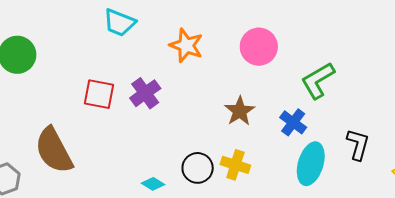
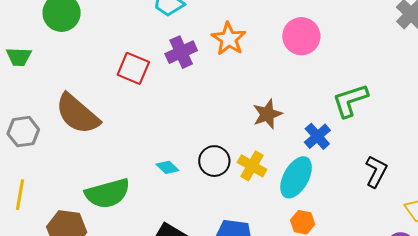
pink circle: (259, 47) -> (301, 36), moved
purple cross: (145, 93) -> (181, 52), moved
brown semicircle: (54, 150) -> (77, 114), turned -33
cyan ellipse: (311, 164) -> (296, 177), moved

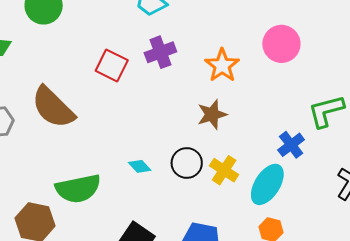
orange star: (229, 39) -> (222, 65), moved
brown star: (267, 114) -> (212, 114), moved

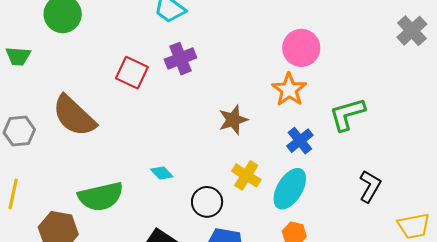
orange star: (222, 65) -> (289, 90), moved
blue cross: (291, 145) -> (300, 141), moved
black circle: (187, 163) -> (207, 202), moved

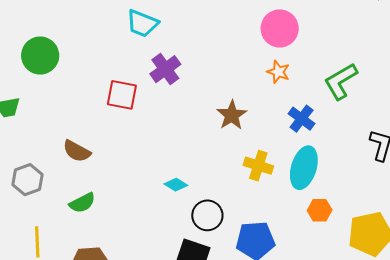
orange star: (289, 90) -> (278, 72), size x0.7
brown semicircle: (74, 116) -> (77, 151), size x0.6
green semicircle: (101, 197) -> (82, 203), moved, size x0.6
black circle: (207, 202) -> (207, 215), moved

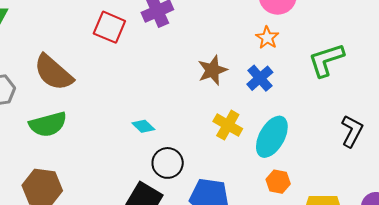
blue cross: (302, 119) -> (260, 78), moved
brown semicircle: (77, 151) -> (53, 73), size x1.5
green semicircle: (82, 203) -> (48, 124), size x1.4

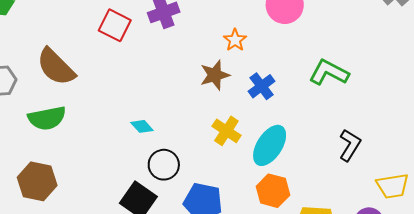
orange star: (267, 38) -> (235, 40), moved
green L-shape: (326, 60) -> (329, 72), turned 42
orange hexagon: (278, 182) -> (273, 191), size x1.4

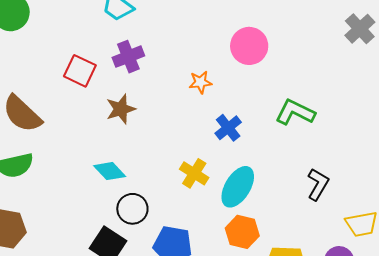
orange star: (235, 40) -> (200, 82), turned 30
brown star: (215, 75) -> (121, 109), moved
cyan diamond: (142, 126) -> (110, 171), size x1.4

